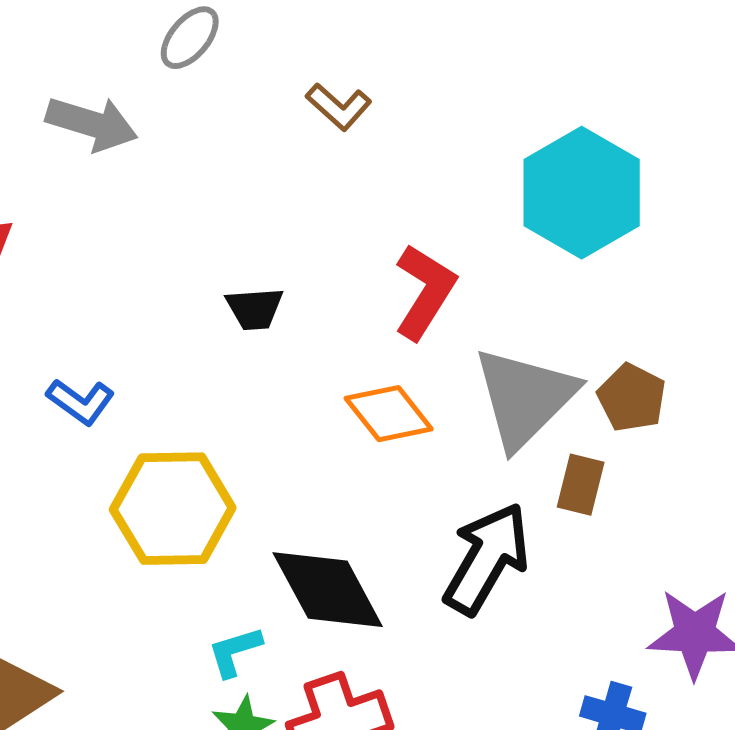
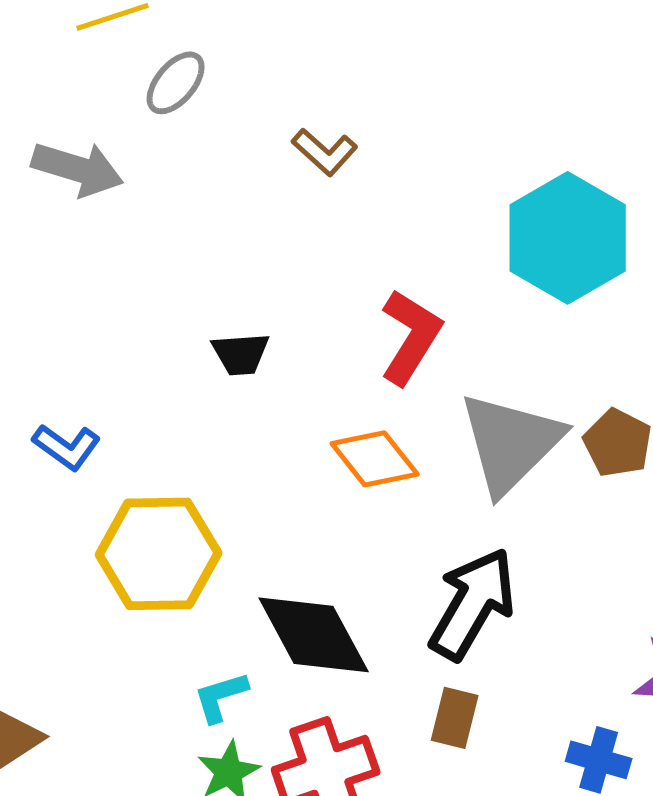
brown rectangle: (581, 485) -> (455, 718), moved

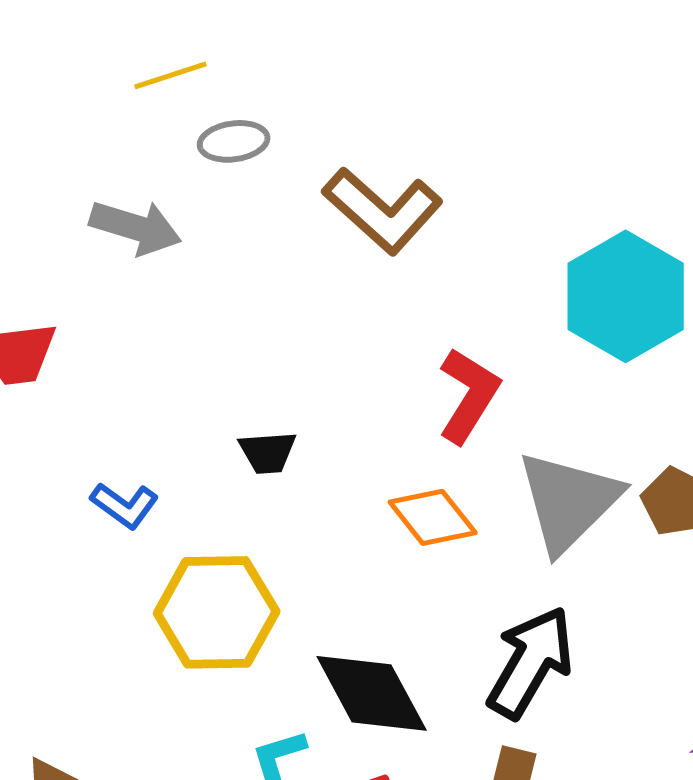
gray ellipse: (176, 83) -> (234, 141), turned 42
brown L-shape: (325, 152) -> (383, 210), size x1.8
black trapezoid: (241, 354) -> (268, 452), moved

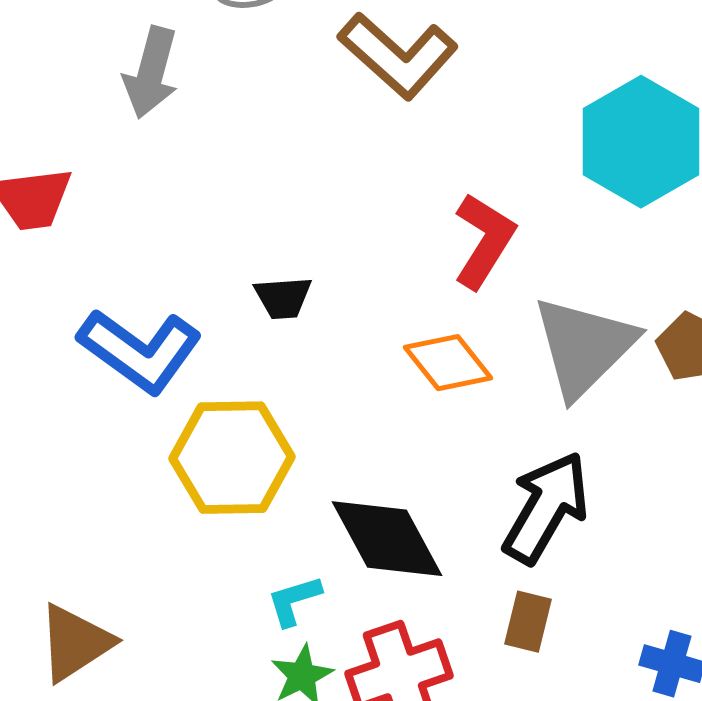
gray arrow: (136, 227) -> (151, 73), turned 88
blue L-shape: (125, 505) -> (140, 351), size x1.8

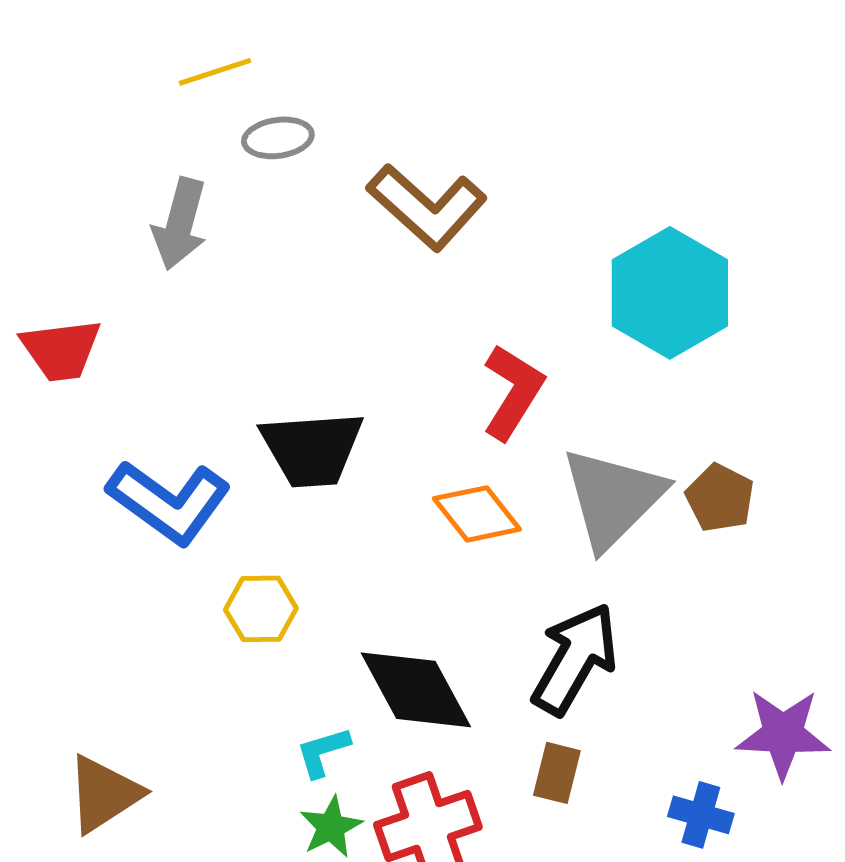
black trapezoid: (283, 298) -> (312, 449), size x1.8
yellow hexagon: (232, 458) -> (261, 609), size x0.6

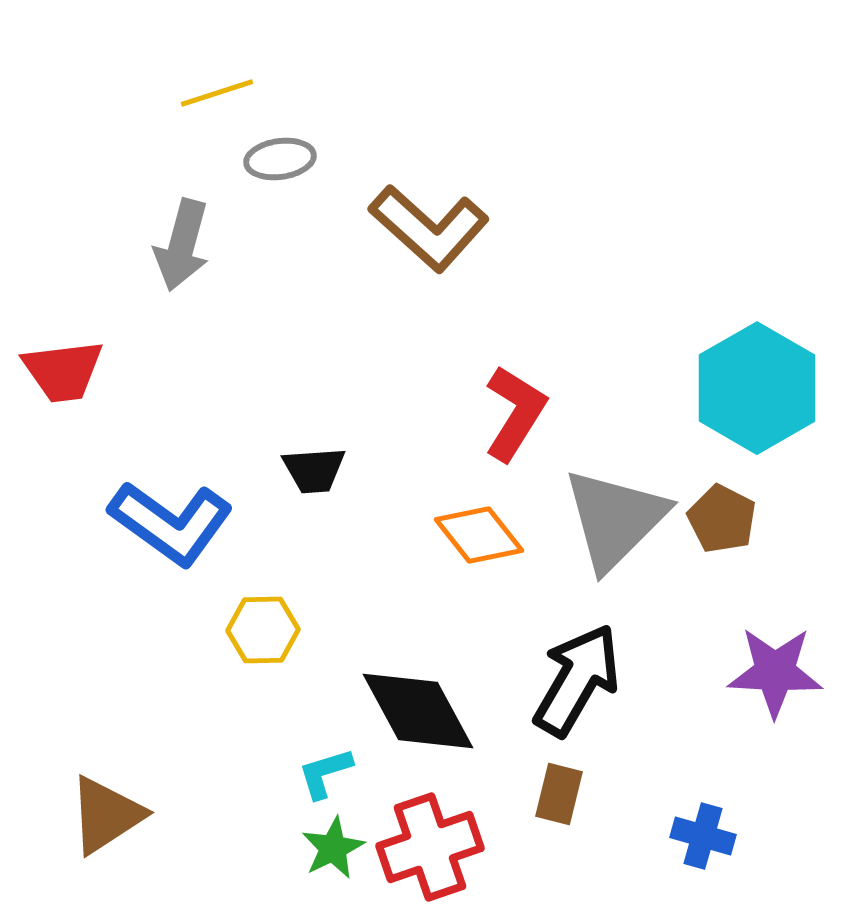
cyan hexagon: (670, 293) -> (757, 388), moved
black trapezoid: (312, 449) -> (314, 470), size x0.6
purple star: (783, 734) -> (775, 672), moved

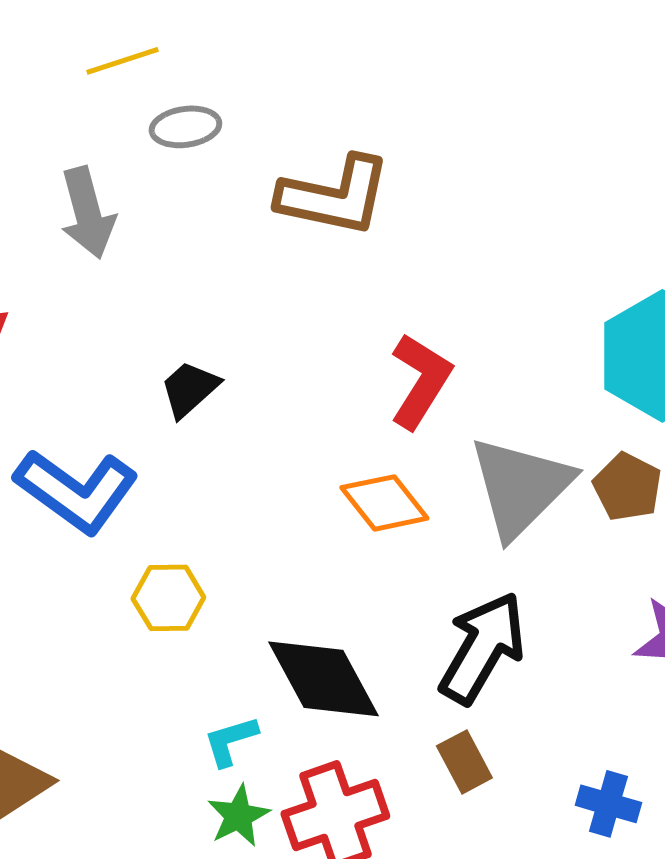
brown L-shape: (429, 228) -> (334, 196), turned -30
gray arrow: (182, 245) -> (87, 213), turned -30
black trapezoid: (314, 470) -> (189, 389), moved, turned 142
brown rectangle: (559, 794) -> (464, 762), turned -42

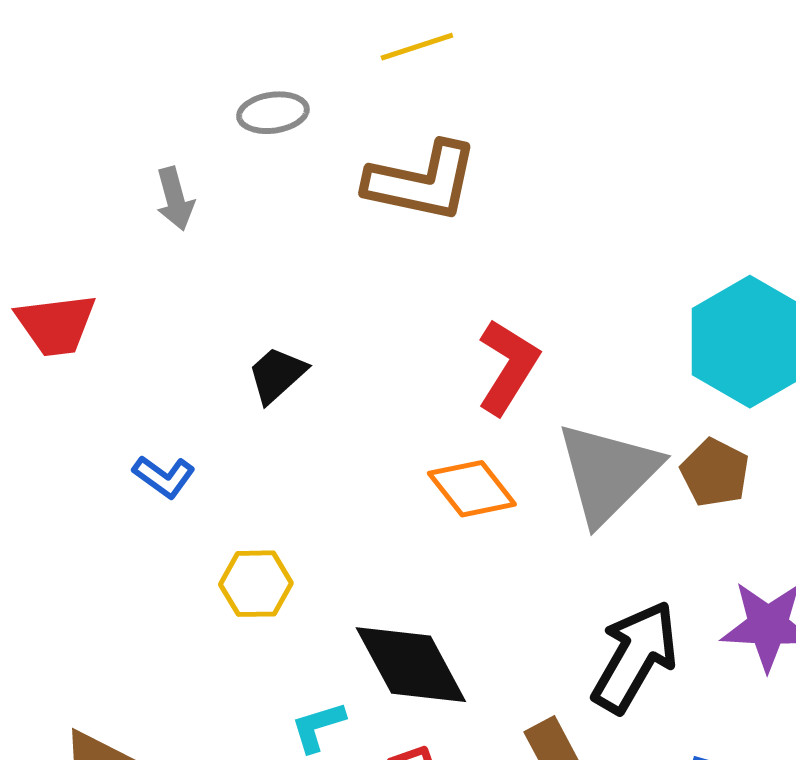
yellow line: (122, 61) -> (417, 47), moved
gray arrow: (87, 213) -> (175, 199), size x0.7
blue L-shape: (76, 491) -> (164, 477), size x0.5
black arrow: (482, 648) -> (635, 657), moved

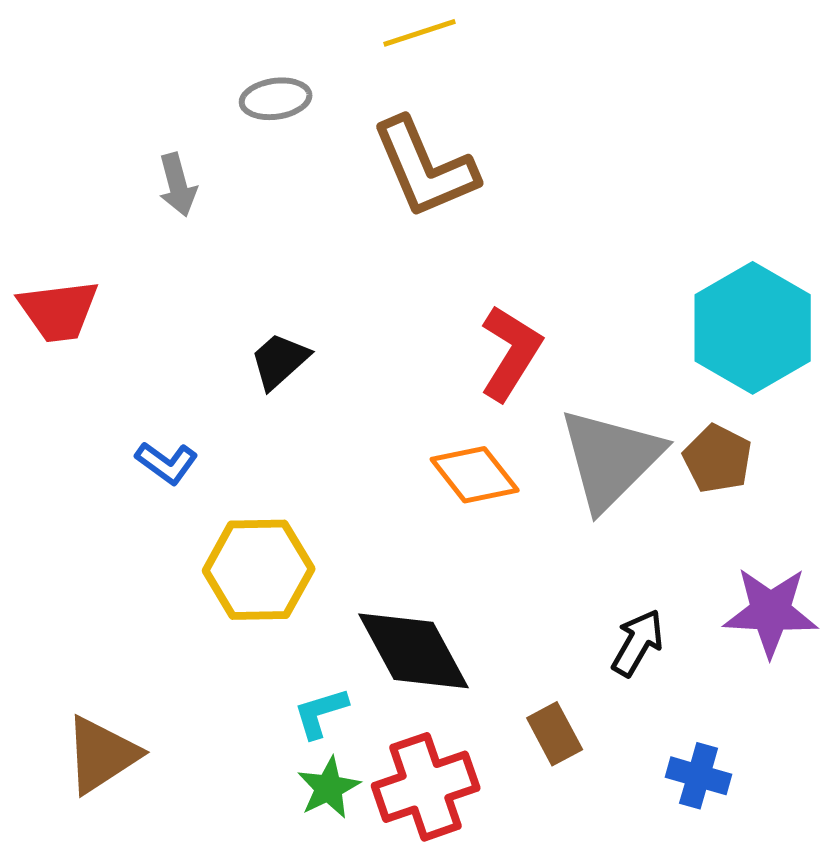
brown L-shape: (422, 182) -> (425, 168), turned 55
yellow hexagon: (256, 584) -> (259, 570), size x1.5
black arrow: (635, 657) -> (638, 643), size x0.6

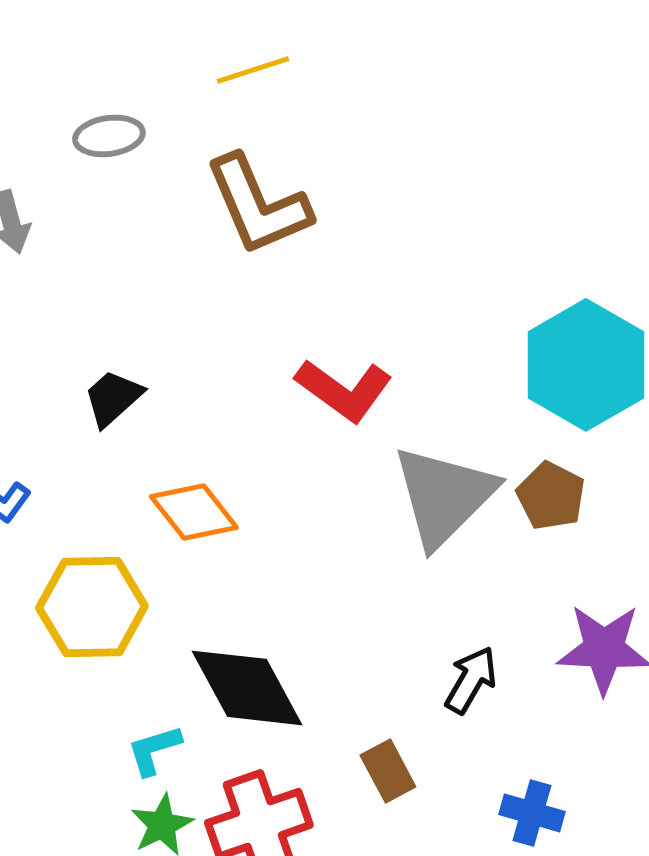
red L-shape: (511, 353) -> (344, 390), turned 94
orange diamond: (475, 475) -> (194, 512), moved

